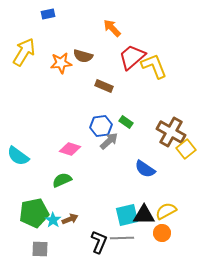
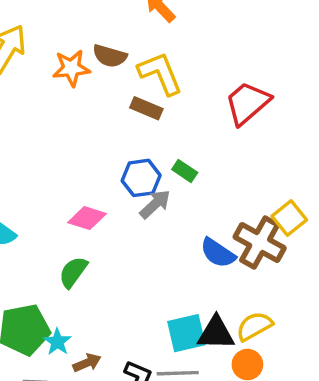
red trapezoid: (132, 57) -> (247, 103), moved
yellow L-shape: (154, 66) -> (160, 73), moved
brown cross: (171, 132) -> (260, 242), moved
green semicircle: (62, 180) -> (73, 272), turned -30
brown arrow: (70, 219) -> (87, 363), moved

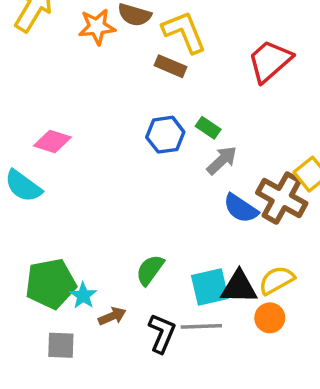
gray arrow: (155, 204) -> (222, 160), moved
pink diamond: (87, 218) -> (52, 142), moved
green semicircle: (73, 272) -> (150, 270), moved

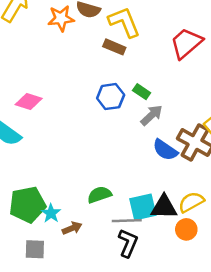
green semicircle: (150, 270) -> (99, 195), turned 35
gray line: (201, 326) -> (127, 221), moved
black L-shape: (162, 333) -> (128, 243), moved

